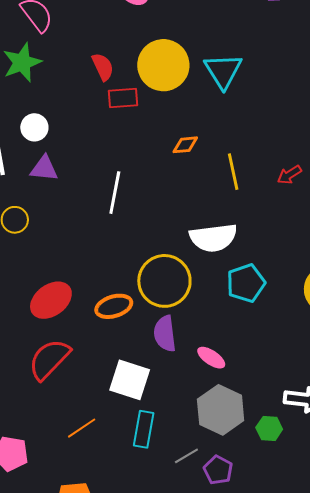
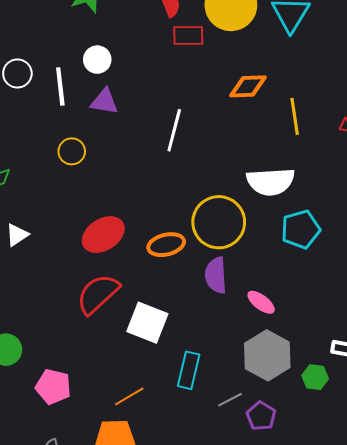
orange diamond: (185, 145) -> (248, 86), size x1.4
white square: (130, 380) -> (147, 323), moved
orange line: (82, 428) -> (129, 396), moved

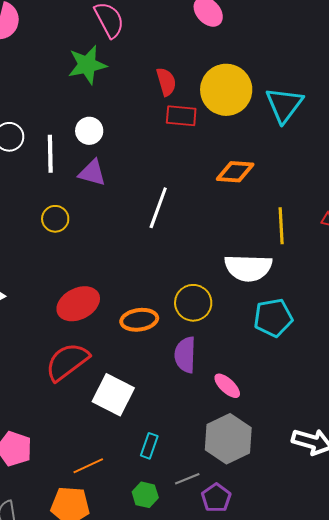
yellow line: (295, 116) -> (281, 226), moved
yellow circle: (219, 222) -> (193, 303), size x0.7
cyan rectangle: (189, 370) -> (149, 446), size x0.7
green hexagon: (315, 377) -> (145, 495), moved

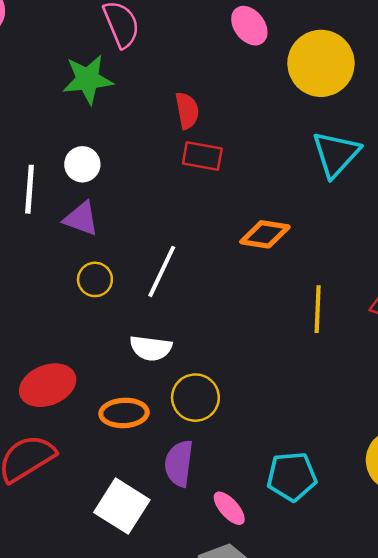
yellow circle: (226, 90) -> (321, 63), moved
yellow circle: (55, 219) -> (95, 279), moved
white semicircle: (248, 268) -> (151, 348), moved, size x0.7
cyan pentagon: (273, 318) -> (292, 476), moved
white square: (113, 395) -> (122, 506), moved

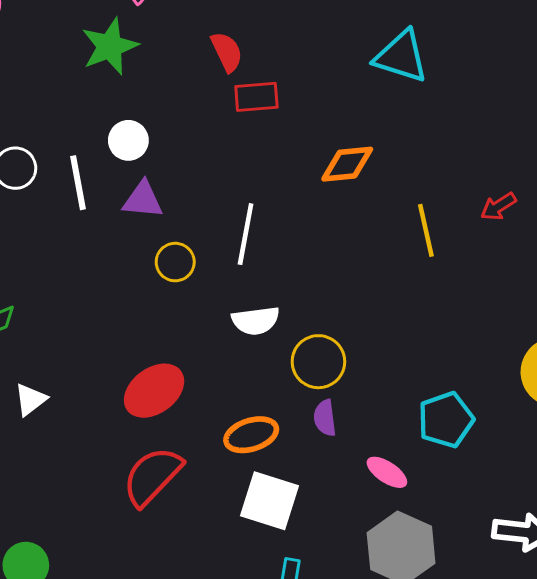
cyan triangle: (336, 154) -> (401, 56), turned -40
orange ellipse: (124, 413) -> (251, 435), moved
purple semicircle: (179, 463) -> (325, 418), moved, size x0.7

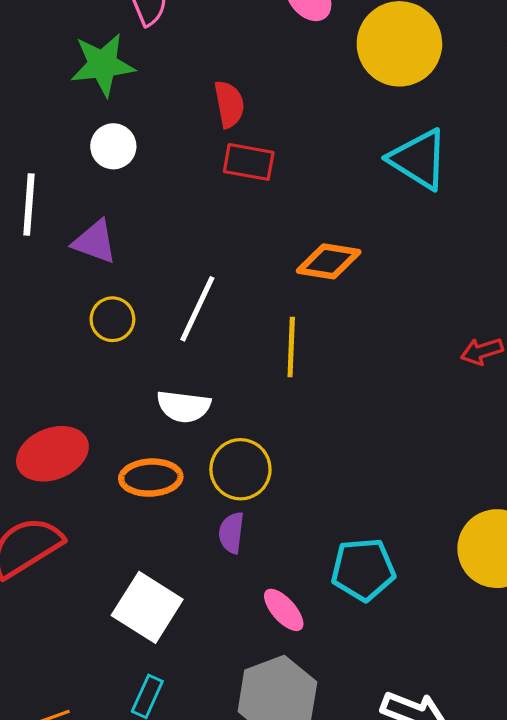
white circle: (128, 140) -> (113, 146), moved
yellow line: (426, 230) -> (291, 347), moved
orange ellipse: (251, 435) -> (151, 478), moved

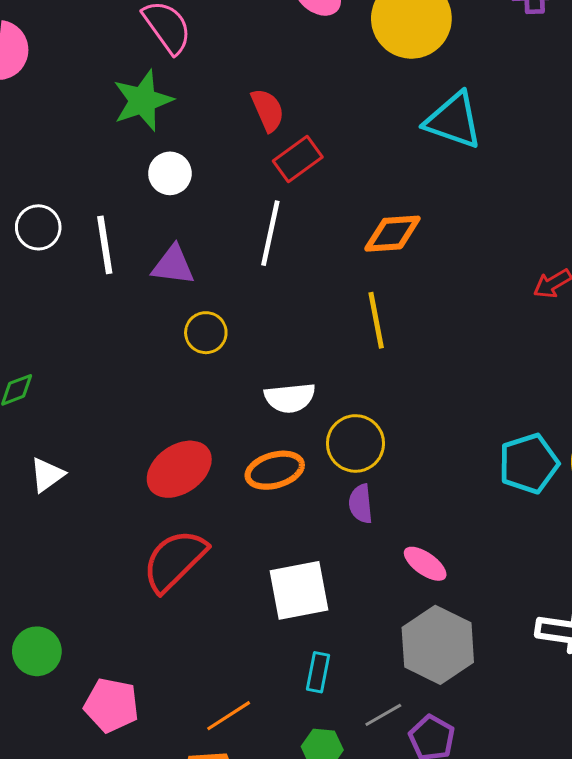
red rectangle: (249, 162) -> (298, 159), turned -33
white line: (197, 309) -> (270, 233), moved
cyan pentagon: (363, 569) -> (529, 464), moved
white square: (147, 607) -> (299, 590), turned -30

